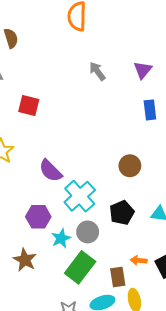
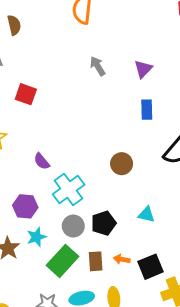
purple semicircle: (50, 171) -> (42, 161), size x0.7
black pentagon: (122, 213) -> (104, 223), moved
cyan star: (61, 238) -> (36, 237), moved
brown rectangle: (118, 277) -> (96, 261), moved

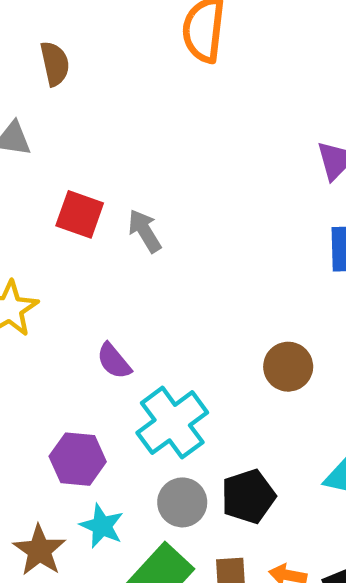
gray arrow: (98, 66) -> (145, 231), moved
cyan star: (36, 237) -> (102, 526), turned -30

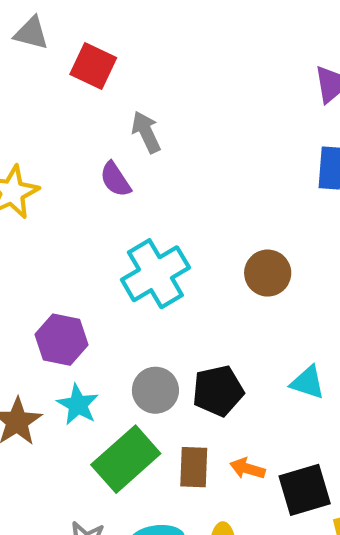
red square: (80, 214) -> (93, 66), moved
purple semicircle: (114, 361) -> (115, 179), moved
cyan cross: (172, 423) -> (155, 274), moved

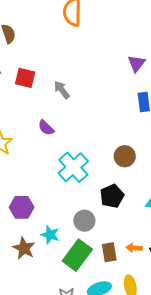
gray arrow: (146, 132) -> (62, 90), moved
purple hexagon: (62, 340) -> (22, 207), moved
black pentagon: (218, 391) -> (112, 196), moved

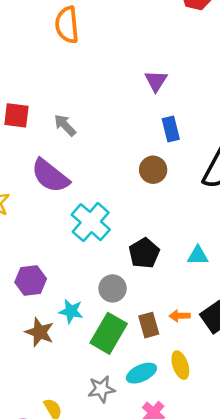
purple semicircle: (46, 128) -> (50, 176), size x1.8
brown circle: (125, 156) -> (153, 170), moved

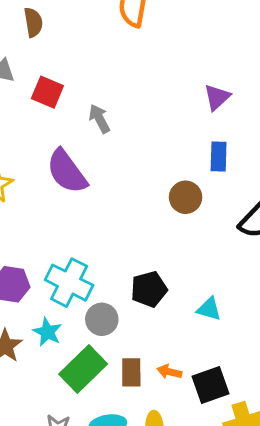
cyan cross: (91, 222) -> (69, 283), moved, turned -30

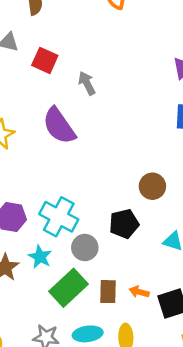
brown circle: (186, 197) -> (152, 186), moved

